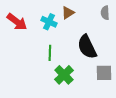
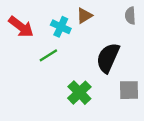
black semicircle: (87, 47) -> (108, 58), turned 50
green line: (50, 53) -> (48, 55), moved, turned 56

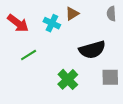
green line: (48, 55) -> (29, 55), moved
black semicircle: (108, 58) -> (92, 50), turned -130

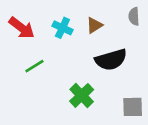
brown triangle: (72, 14) -> (94, 25), moved
gray square: (110, 77) -> (133, 107), moved

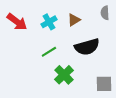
cyan cross: (62, 28) -> (49, 22), turned 35
green line: (34, 66) -> (49, 52), moved

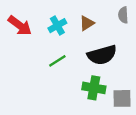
green cross: (64, 75) -> (94, 88), moved, turned -36

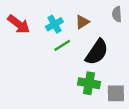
black semicircle: (102, 55) -> (97, 52), turned -40
green line: (57, 61) -> (62, 45), moved

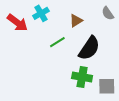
gray semicircle: (117, 14) -> (108, 13), turned -32
cyan cross: (54, 24) -> (41, 13), moved

